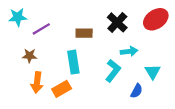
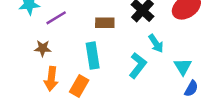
cyan arrow: (129, 51) -> (156, 43), turned 63
orange rectangle: (62, 89) -> (79, 86), turned -30
blue semicircle: (137, 91) -> (191, 88), moved

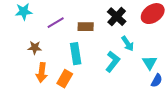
purple line: (56, 18) -> (56, 23), moved

